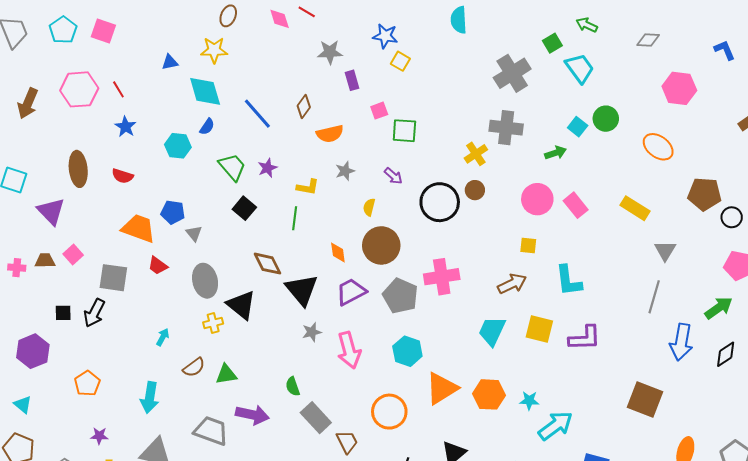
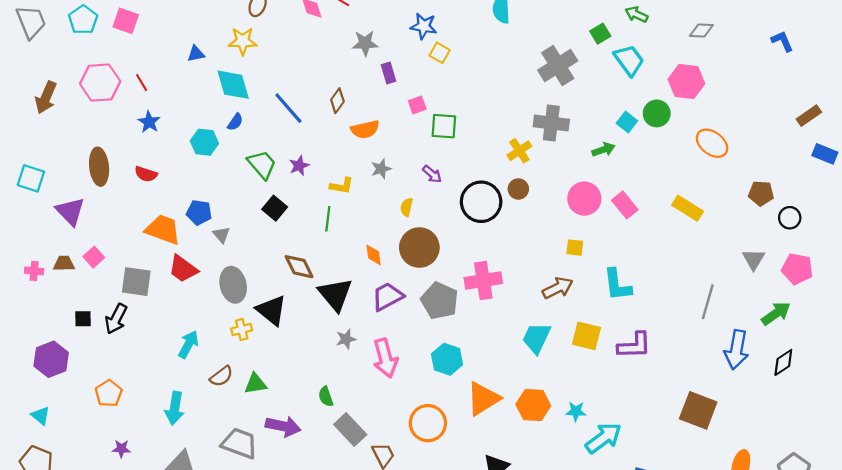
pink hexagon: (679, 88) -> (686, 82), moved
brown pentagon: (704, 194) -> (761, 193), size x0.7
gray triangle: (665, 250) -> (754, 259), moved
red trapezoid: (158, 266) -> (183, 269), size x1.4
cyan arrow: (163, 337) -> (188, 344), size x1.5

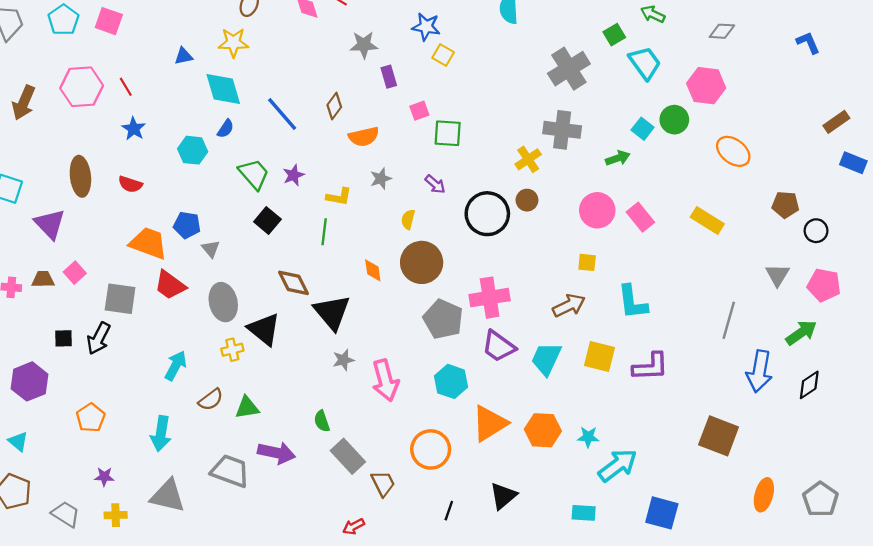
purple trapezoid: (387, 296) -> (499, 346), moved, turned -116

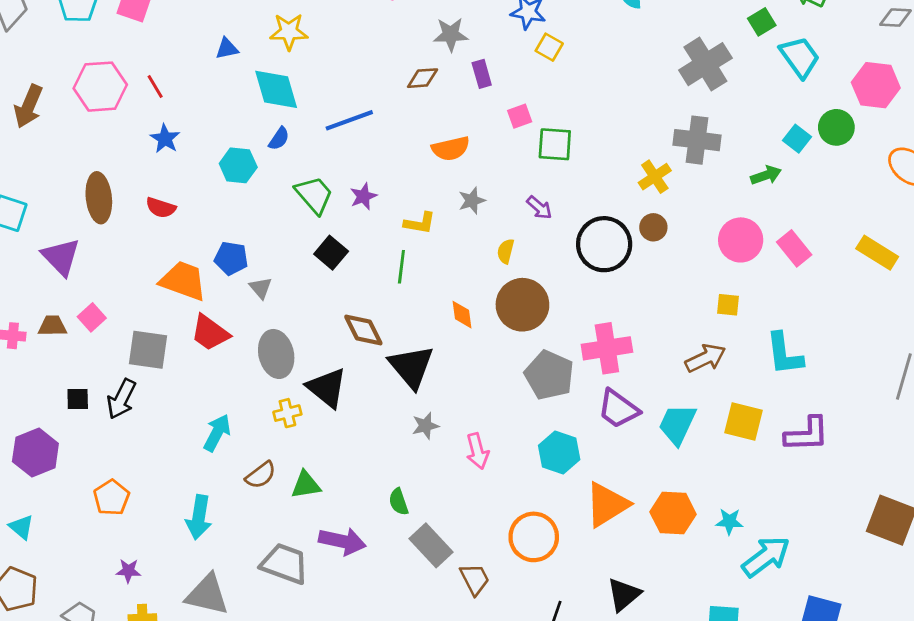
brown diamond: (334, 106) -> (423, 78), moved, turned 50
blue line: (282, 114) -> (349, 120), turned -69
pink arrow: (385, 380) -> (477, 451), size x0.7

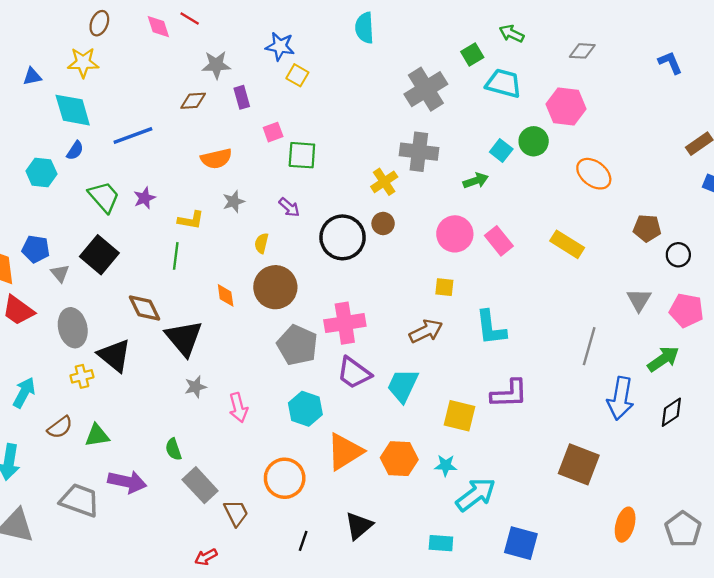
cyan trapezoid: (800, 57) -> (503, 83), turned -39
black square: (331, 253) -> (99, 255), moved, size x1.4
yellow square: (743, 422) -> (459, 416), moved

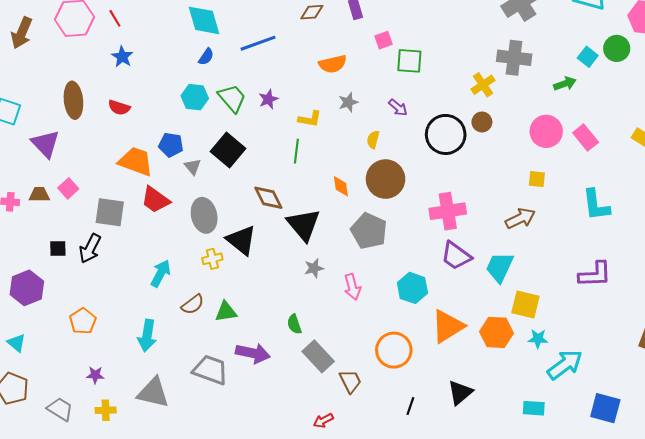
cyan hexagon: (41, 173) -> (195, 97), moved
cyan L-shape: (491, 328) -> (596, 205), moved
gray pentagon: (297, 345) -> (369, 231), moved
yellow square: (459, 416) -> (525, 304), moved

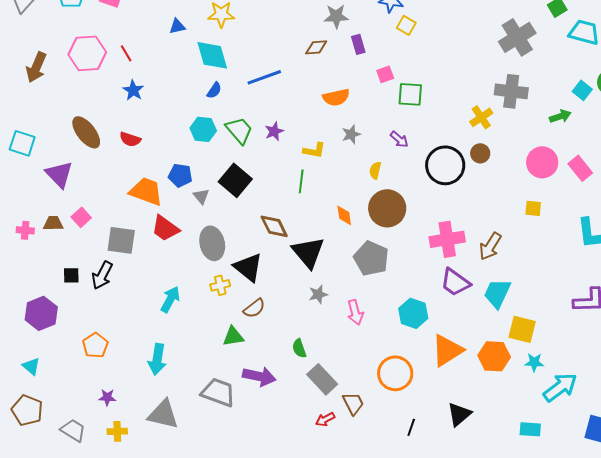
brown ellipse: (73, 100) -> (86, 132), turned -32
brown arrow: (520, 218) -> (490, 246), moved, turned 148
brown semicircle: (193, 304) -> (254, 308), moved
red arrow: (323, 421) -> (325, 419), moved

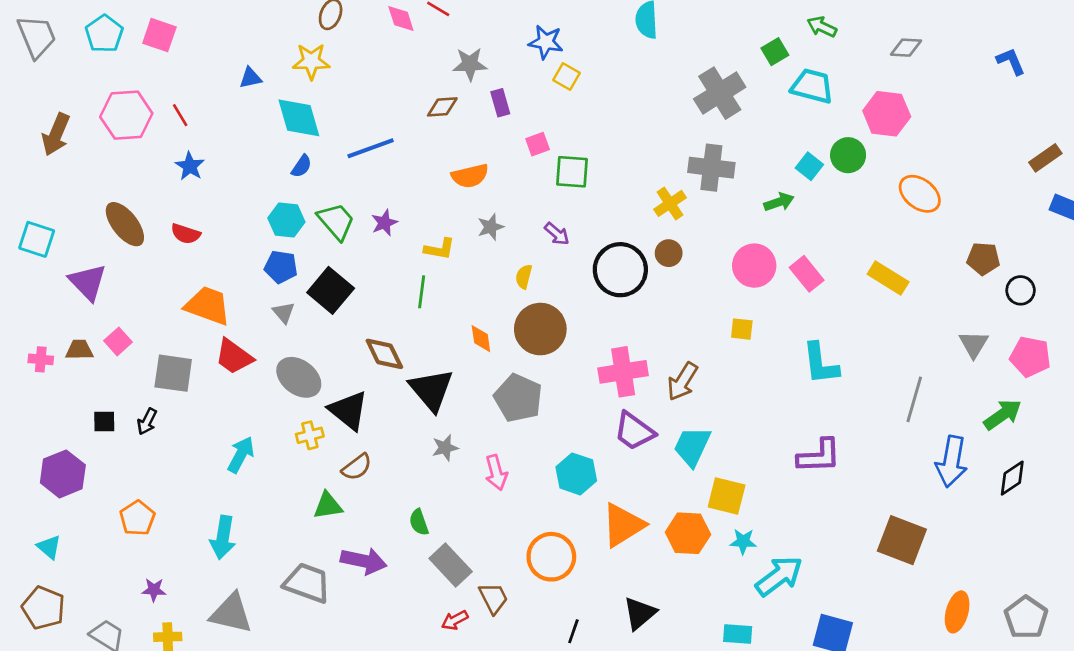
blue pentagon: (180, 175) -> (281, 267), moved
gray ellipse: (212, 243) -> (299, 377), turned -40
black arrow: (102, 275) -> (147, 421), size x0.7

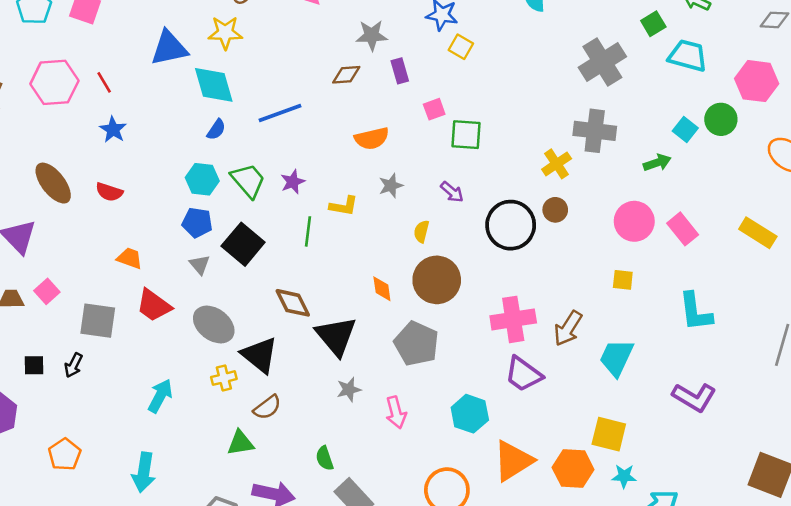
blue triangle: (250, 78) -> (169, 48), size x1.8
green line: (422, 292) -> (308, 231), moved
orange trapezoid: (208, 306) -> (130, 258), size x0.6
cyan trapezoid: (692, 446) -> (616, 358), moved
purple L-shape: (819, 456) -> (694, 397), turned 33

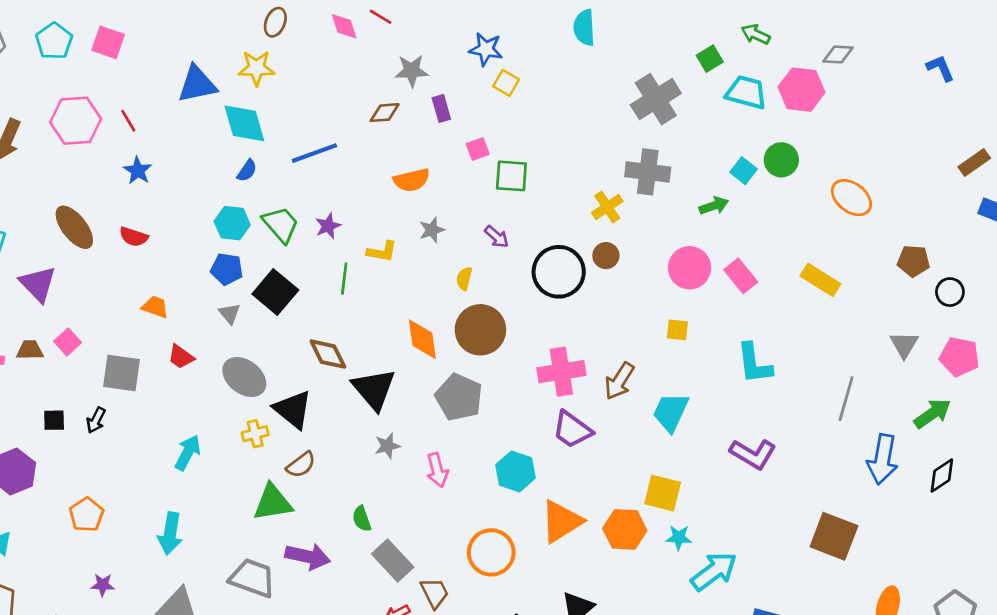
pink hexagon: (757, 81) -> (802, 90), moved
orange diamond: (382, 289) -> (422, 339), size x1.5
red trapezoid: (154, 305) -> (181, 357), size x0.7
green triangle: (240, 443) -> (273, 502), size x1.4

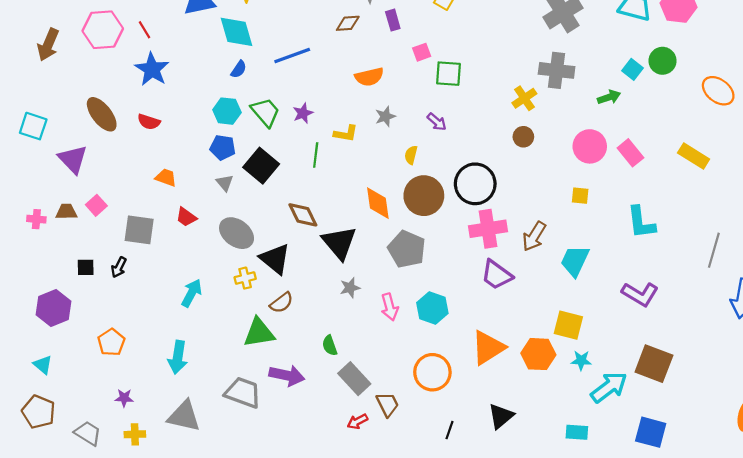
blue star: (138, 171) -> (152, 69), size x1.5
black circle: (559, 272) -> (475, 184), moved
cyan hexagon: (515, 471) -> (432, 308), moved
brown square: (834, 536) -> (654, 364), moved

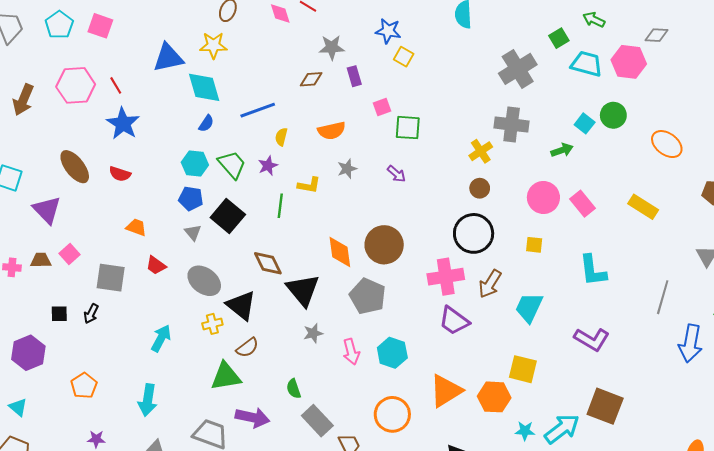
yellow semicircle: (411, 155) -> (281, 137), moved
black circle: (475, 184) -> (474, 233), moved
cyan star: (581, 360) -> (525, 431), moved

